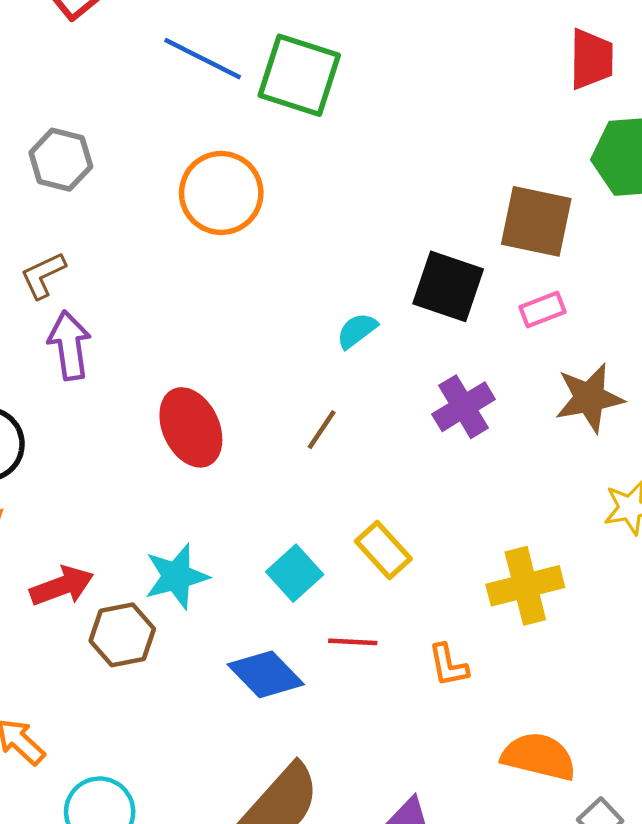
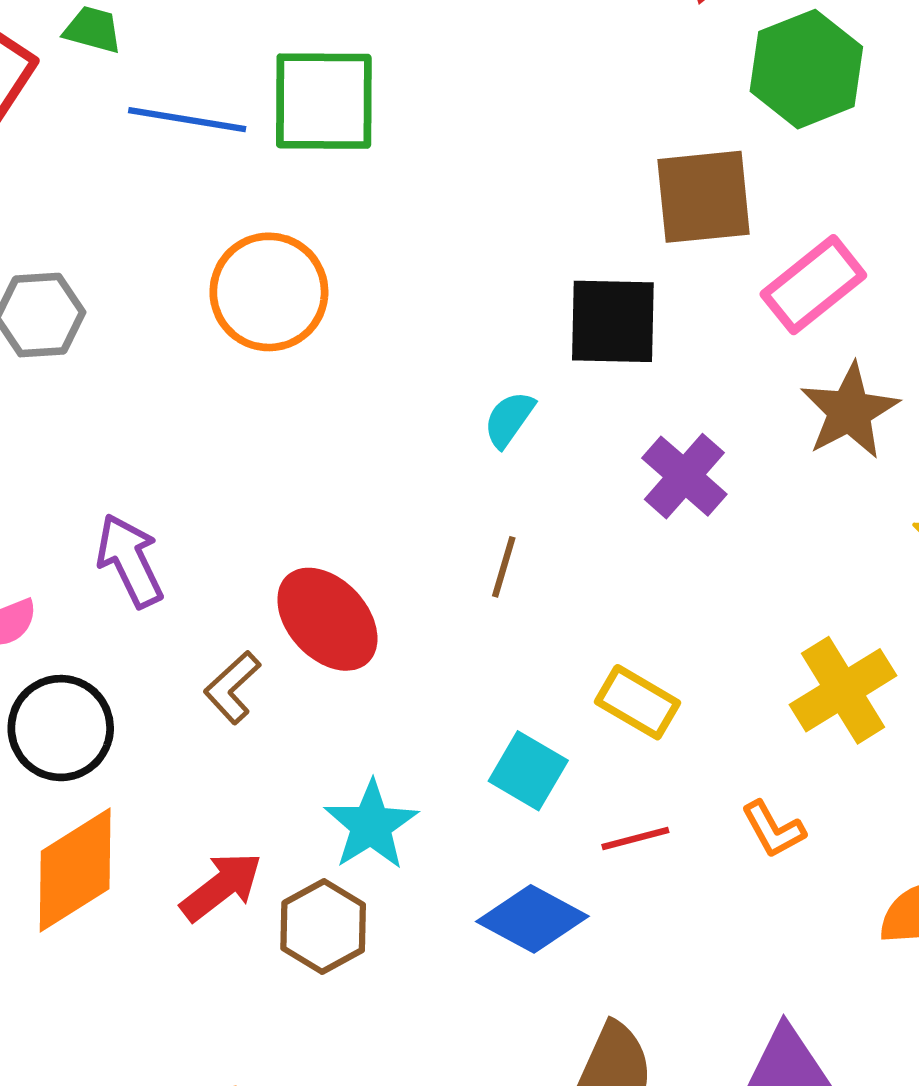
brown L-shape: (43, 275) -> (232, 687), moved
pink rectangle: (542, 310) -> (813, 285), moved, size x1.6

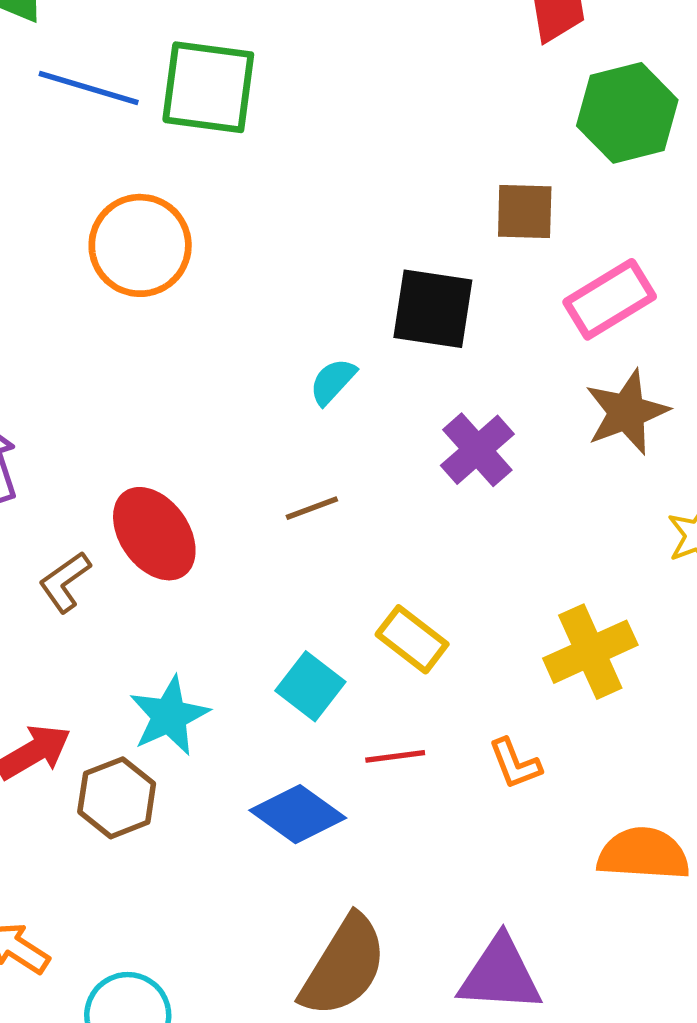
brown square: (704, 197) -> (525, 212), size x0.7
brown line: (504, 567) -> (312, 508), turned 46

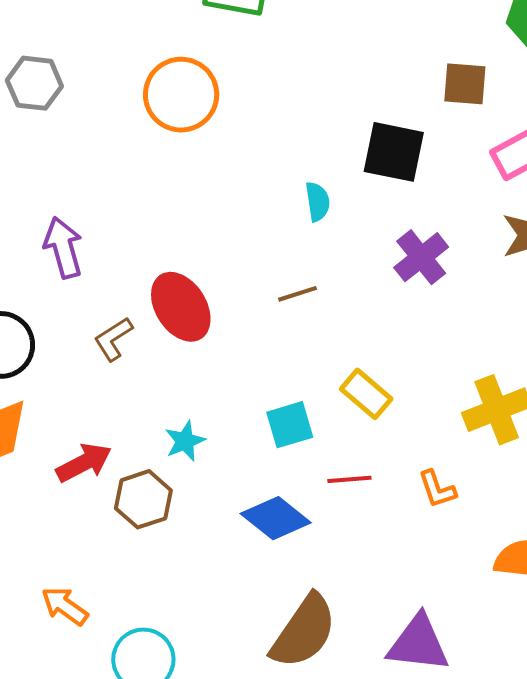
cyan semicircle: (333, 381) -> (318, 202), turned 126
cyan square: (310, 686) -> (290, 425), turned 33
cyan star: (169, 716) -> (185, 441), size x0.7

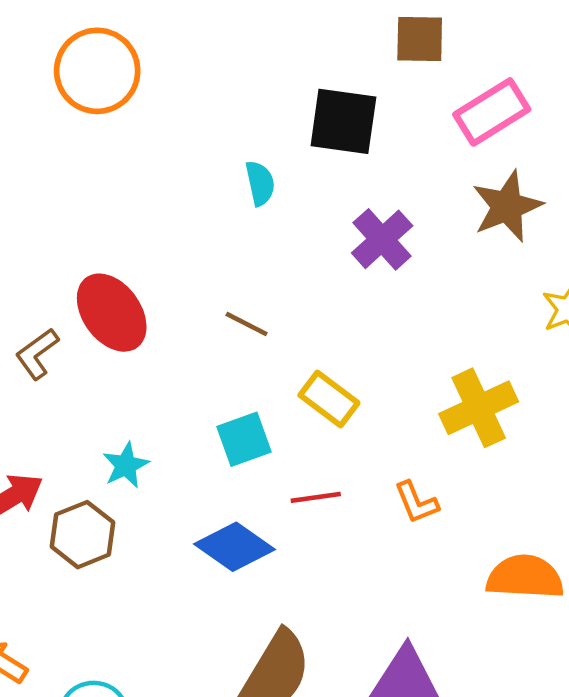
brown line: (297, 294) -> (247, 324), moved, turned 48

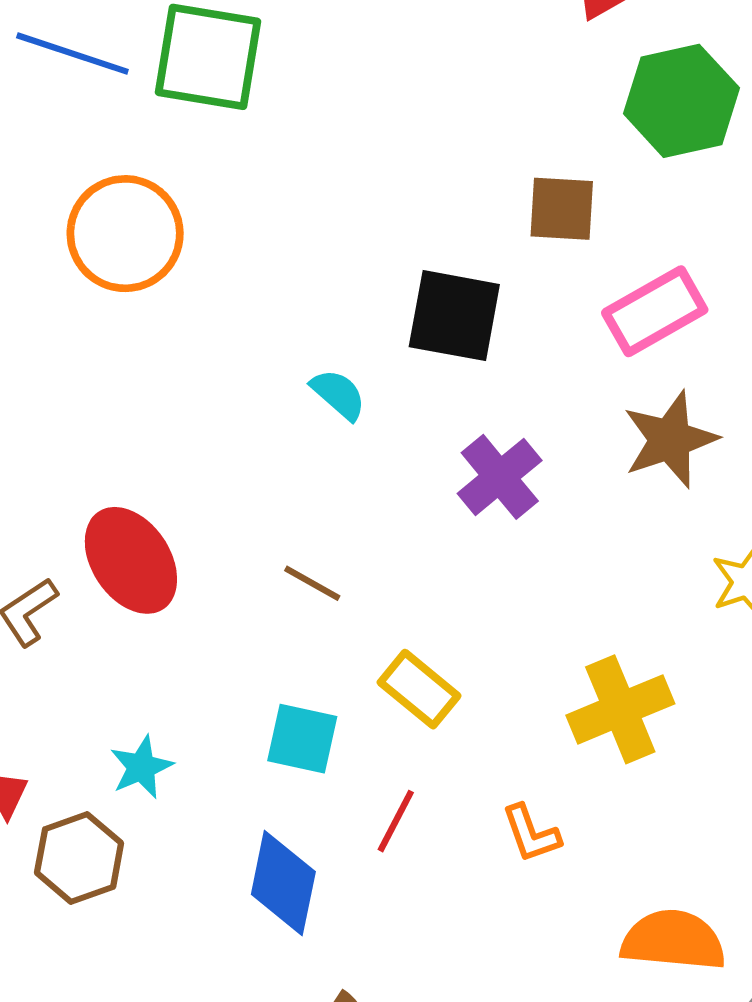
cyan semicircle: (260, 183) -> (338, 394), turned -39
cyan square: (244, 439) -> (302, 739), turned 30
red line: (316, 497) -> (396, 821), turned -57
blue diamond: (234, 547) -> (283, 883), turned 64

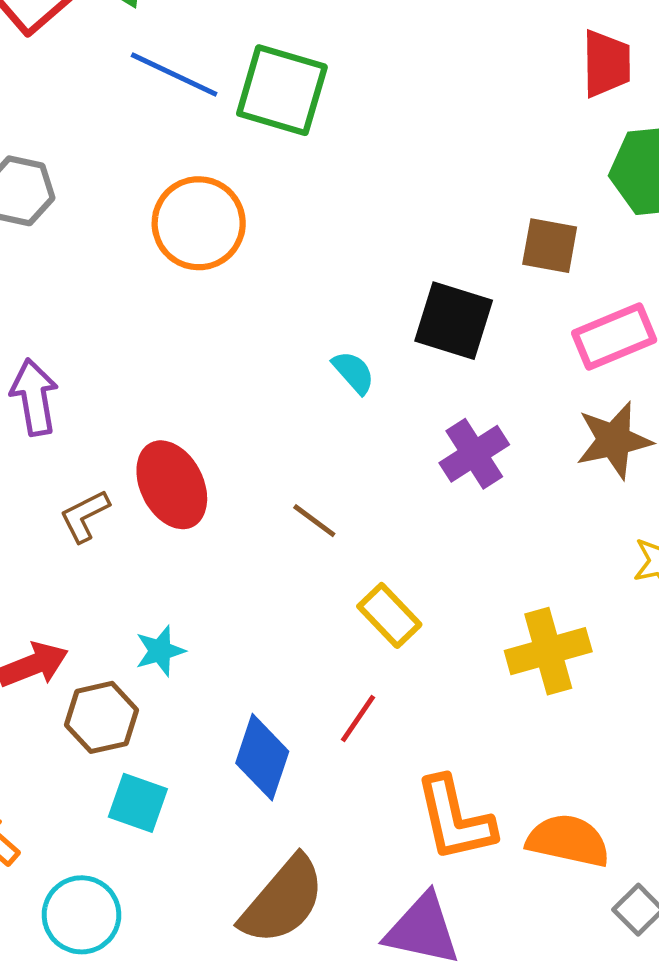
cyan square: (302, 739) -> (138, 803), moved
orange L-shape: (531, 834) -> (455, 819), moved, size x1.8

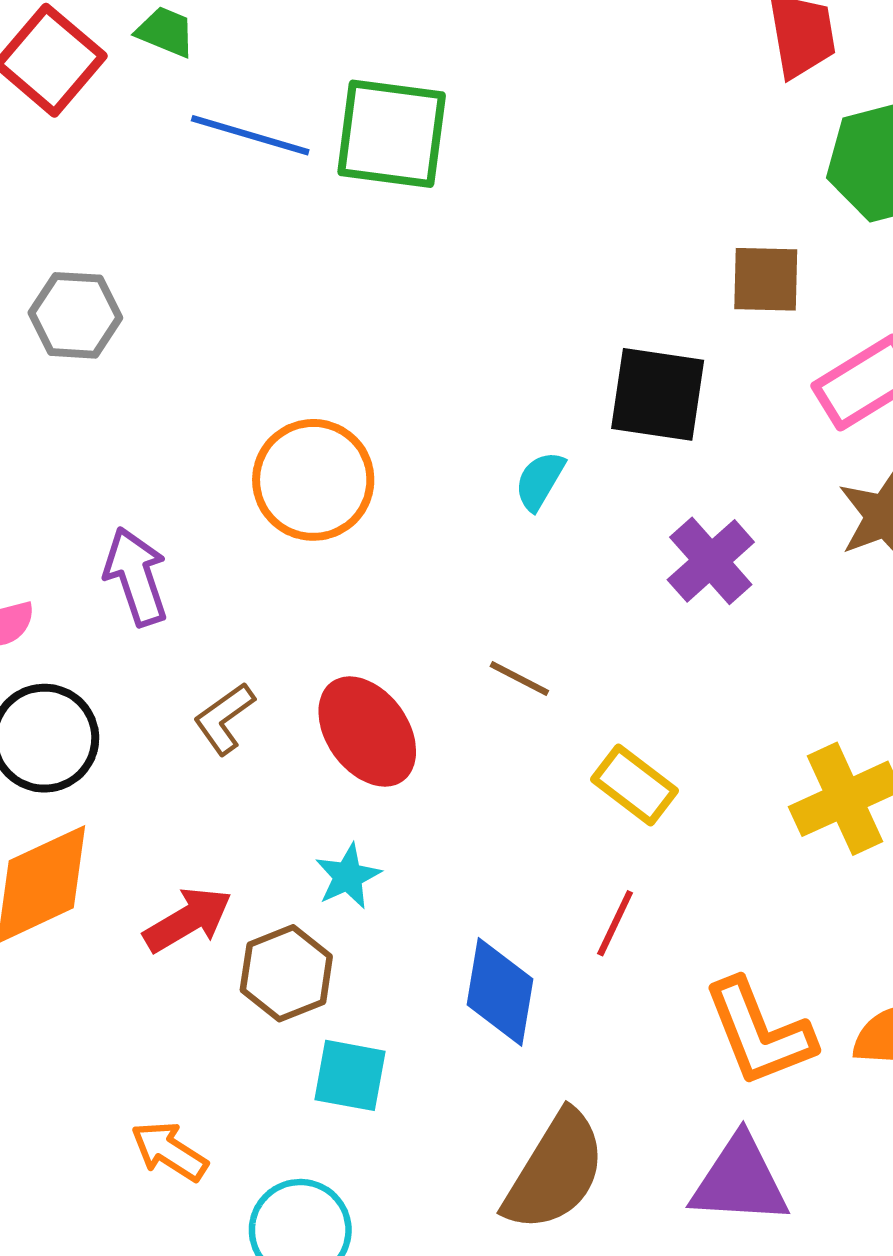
orange circle: (199, 223) -> (313, 480), moved
cyan semicircle: (353, 372) -> (540, 481), turned -99
red ellipse: (172, 485) -> (367, 732), moved

